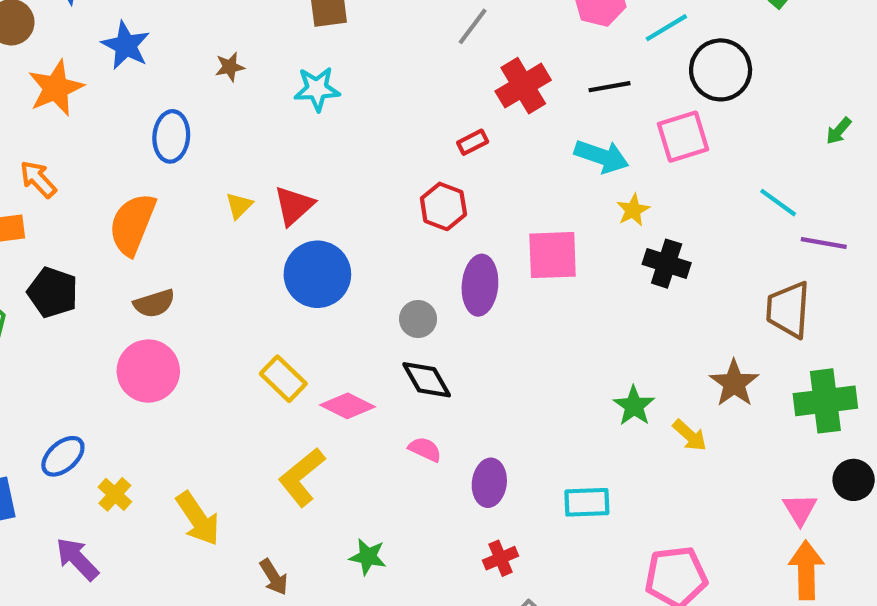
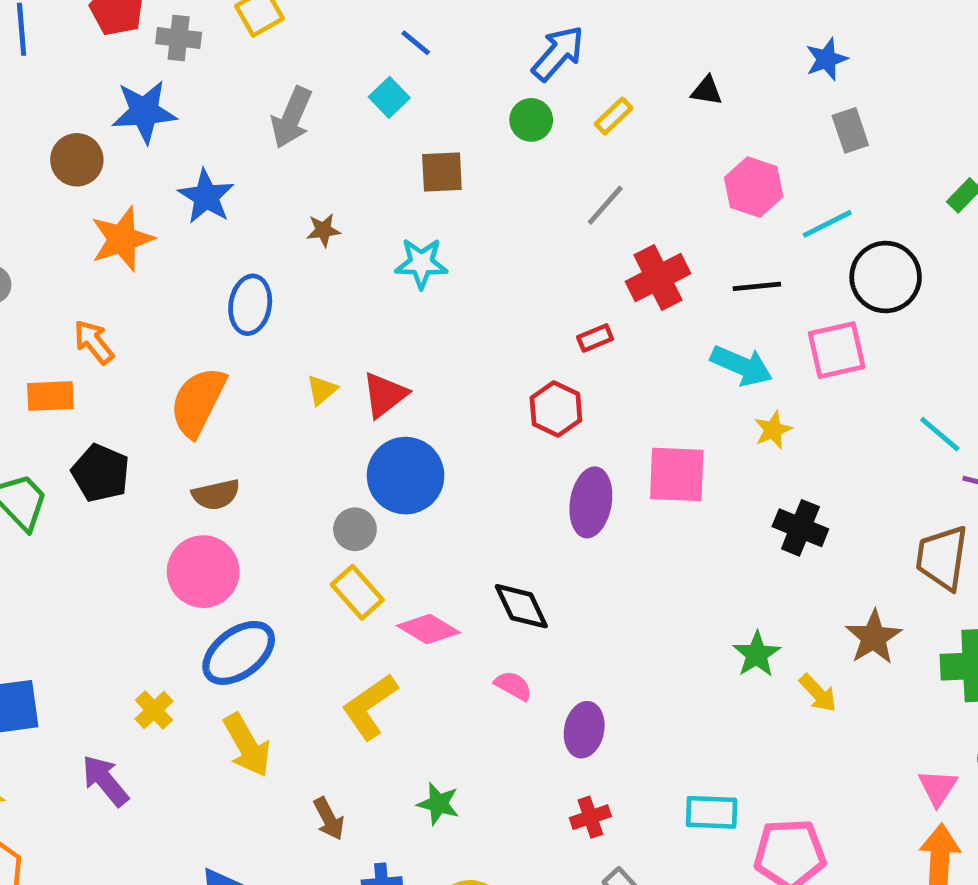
black cross: (667, 264) -> (800, 528), moved
gray circle: (418, 319) -> (355, 529), moved
blue ellipse: (63, 456) -> (239, 653), moved, size x1.4
cyan rectangle: (587, 502) -> (712, 812), moved

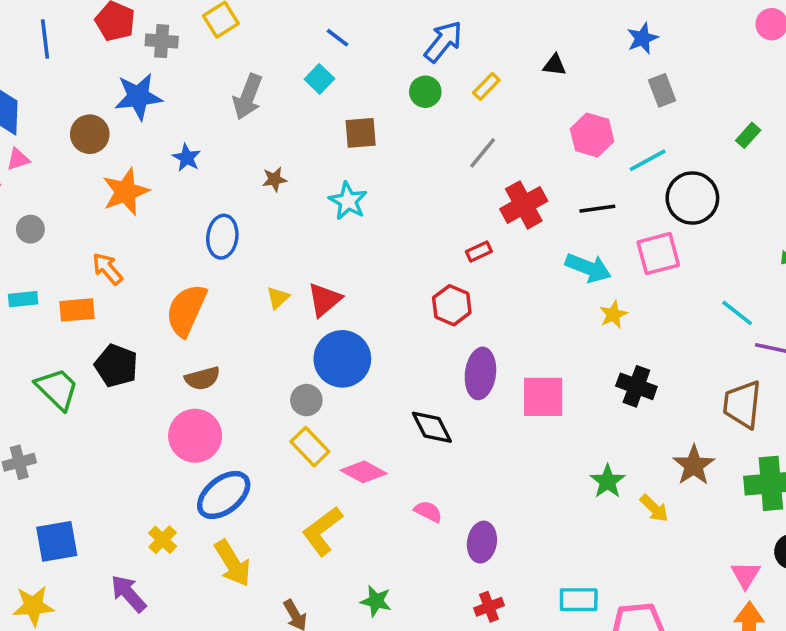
blue star: (206, 196) -> (187, 158), size x0.7
cyan star: (421, 263) -> (348, 201), turned 30
pink square: (677, 474) -> (543, 397), moved
black diamond: (521, 606) -> (432, 427), moved

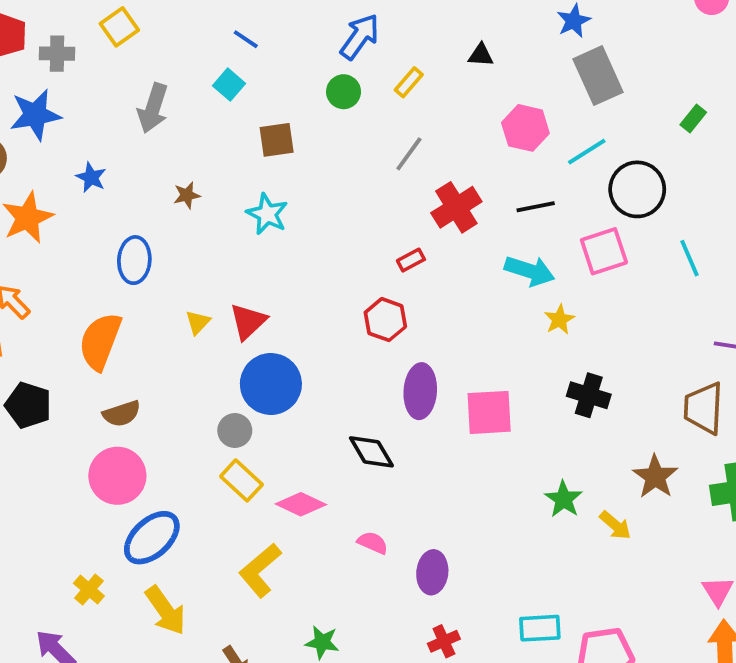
gray rectangle: (662, 90) -> (598, 76), size x1.6
cyan line: (737, 313) -> (689, 258), moved, turned 32

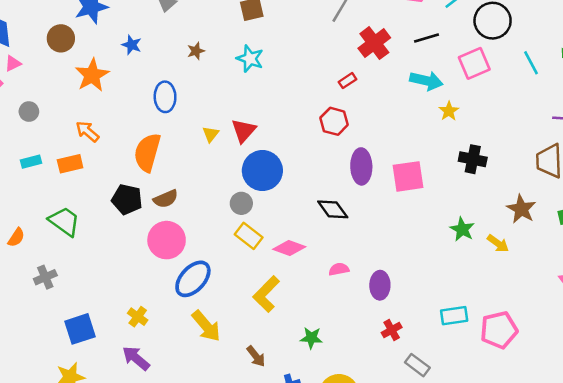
black pentagon: (28, 405) -> (127, 199), moved
pink semicircle: (373, 543) -> (339, 269), turned -30
yellow cross: (89, 590) -> (138, 317), moved

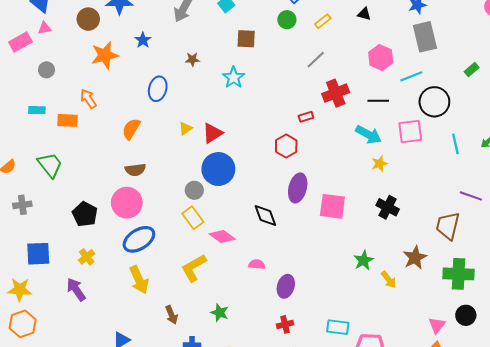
orange semicircle: (147, 152) -> (131, 129), size x0.7
black pentagon: (127, 199) -> (85, 214), moved

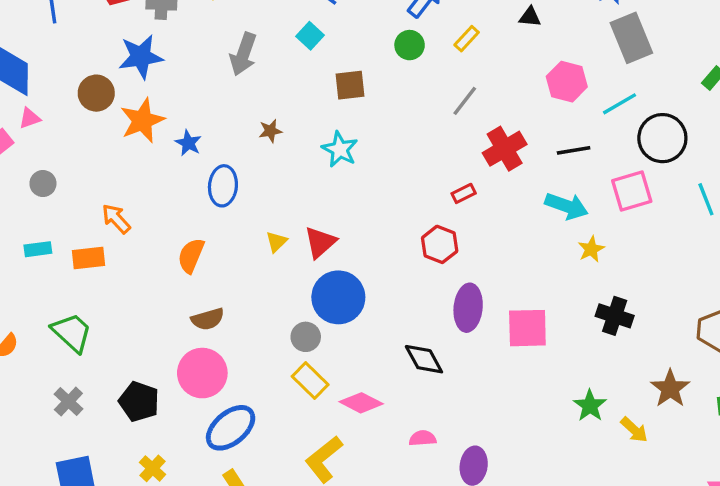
blue star: (143, 40) -> (188, 143), moved
orange star: (105, 55) -> (142, 121), moved
gray cross: (22, 205) -> (68, 402), moved, turned -30

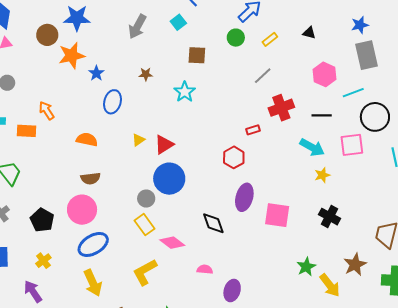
orange semicircle: (191, 256) -> (87, 140), turned 70
yellow arrow: (634, 430) -> (330, 285), size x1.4

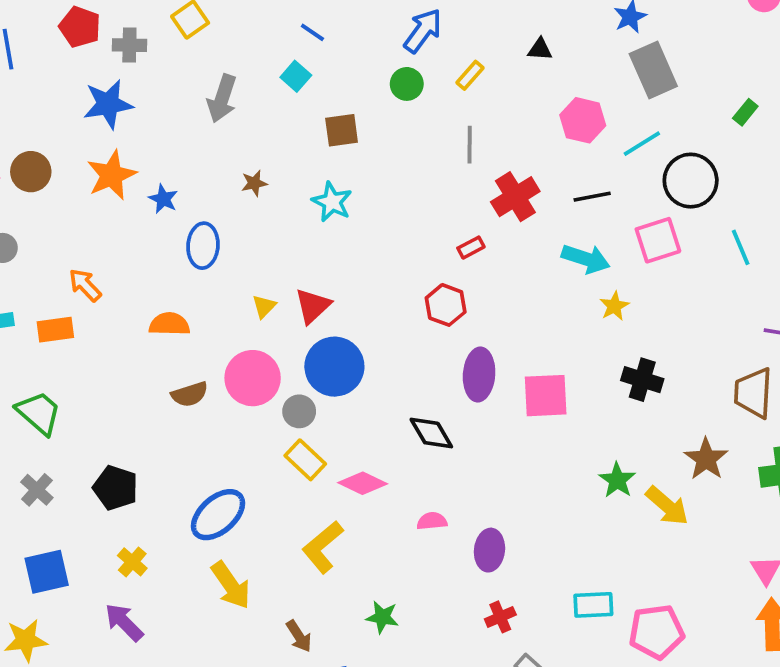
brown circle: (47, 35) -> (31, 172), moved
gray line: (263, 76) -> (470, 145), turned -36
pink circle: (82, 210) -> (253, 378), moved

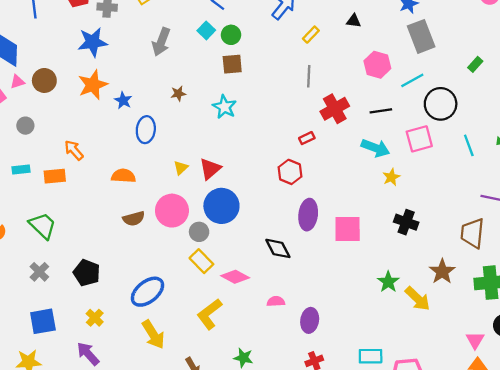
green circle: (407, 84) -> (231, 35), moved

